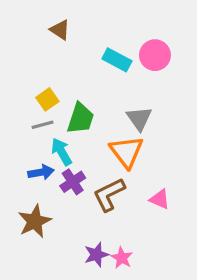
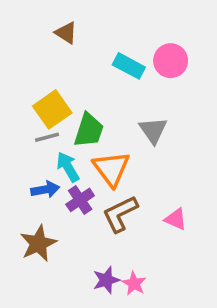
yellow square: (47, 99) -> (52, 109), size x1.5
orange triangle: (126, 152) -> (111, 169), moved

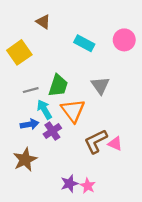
pink circle: (171, 61) -> (124, 40), moved
yellow square: (52, 109) -> (19, 52), moved
brown L-shape: (120, 214) -> (96, 141), moved

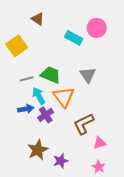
pink circle: (124, 40) -> (97, 28), moved
green trapezoid: (58, 85) -> (51, 75), turned -85
pink triangle: (115, 144) -> (100, 143), moved, turned -40
brown star: (25, 160) -> (38, 150), moved
pink star: (88, 186) -> (99, 167), moved

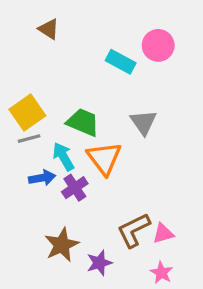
brown triangle: (38, 19) -> (49, 29), moved
yellow square: (17, 46) -> (27, 112), moved
gray line: (27, 79) -> (29, 139), moved
brown L-shape: (84, 124) -> (134, 230), moved

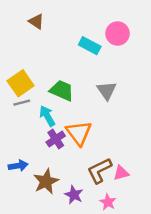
orange triangle: (104, 158) -> (79, 133), moved
blue arrow: (42, 178) -> (18, 166), moved
purple star: (99, 263) -> (74, 195), turned -30
pink star: (161, 273) -> (108, 202), moved

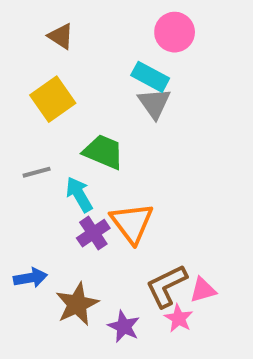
pink circle: (118, 34) -> (175, 32), moved
yellow square: (21, 83) -> (53, 99), moved
gray triangle: (107, 90) -> (154, 103), moved
pink star: (108, 202) -> (179, 318), moved

